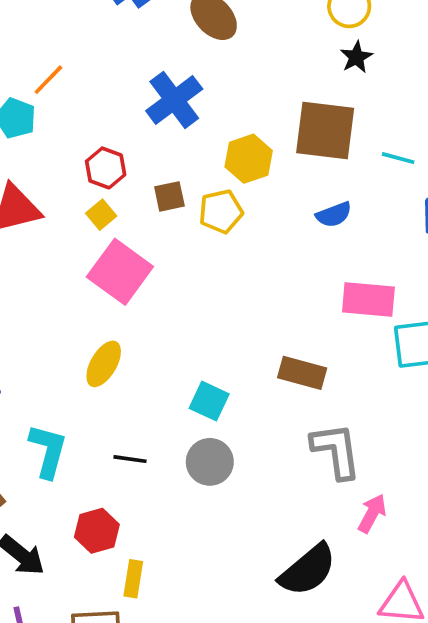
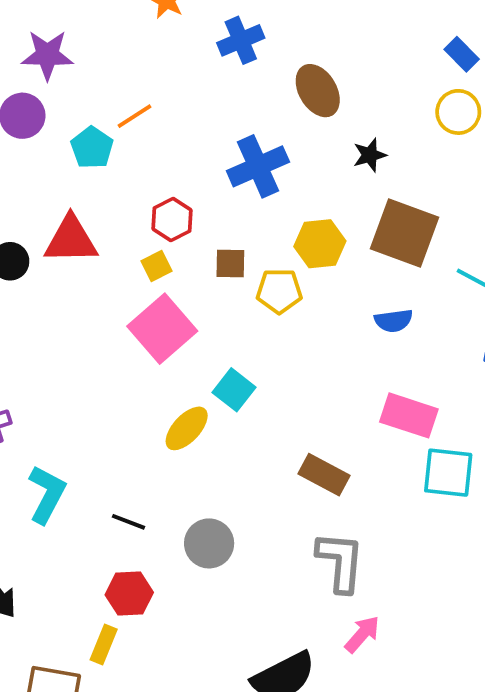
black star: (356, 57) -> (370, 155), moved
yellow ellipse: (104, 364) -> (187, 428), moved
cyan square: (209, 401) -> (234, 390), moved
red hexagon: (97, 531) -> (129, 594), moved

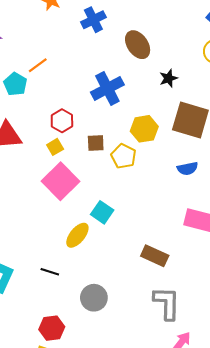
yellow pentagon: (279, 291) -> (124, 156), turned 30
black line: (129, 522) -> (50, 272), moved

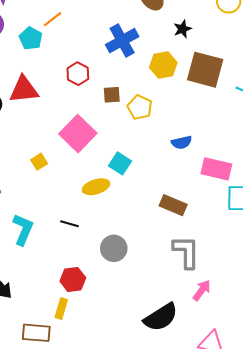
yellow hexagon: (144, 129) -> (163, 65), moved
yellow square: (55, 147) -> (39, 162), moved
blue semicircle: (188, 169) -> (182, 142), moved
yellow ellipse: (77, 235) -> (96, 187), turned 35

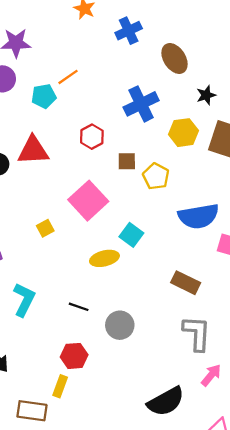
cyan pentagon: (31, 38) -> (44, 96), turned 30
blue semicircle: (182, 142) -> (198, 216), size x1.8
black line: (69, 224) -> (79, 307), moved

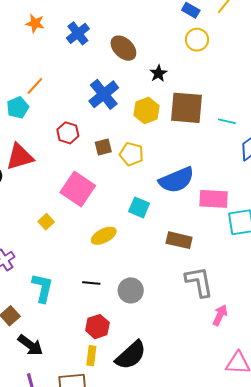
cyan square: (131, 235) -> (139, 207), moved
black semicircle: (166, 402) -> (131, 355), moved

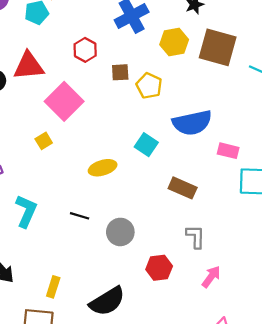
pink square: (78, 189) -> (64, 101), moved
pink rectangle: (214, 199) -> (228, 151), size x0.7
gray L-shape: (199, 282) -> (196, 237), size x0.7
red hexagon: (97, 327) -> (159, 268), moved
yellow rectangle: (91, 356) -> (53, 287), moved

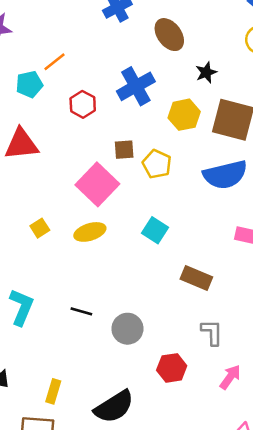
red hexagon: (85, 50) -> (83, 104), moved
pink square: (64, 101) -> (97, 184), moved
blue semicircle: (192, 123) -> (225, 175), moved
yellow ellipse: (103, 168) -> (90, 232), moved

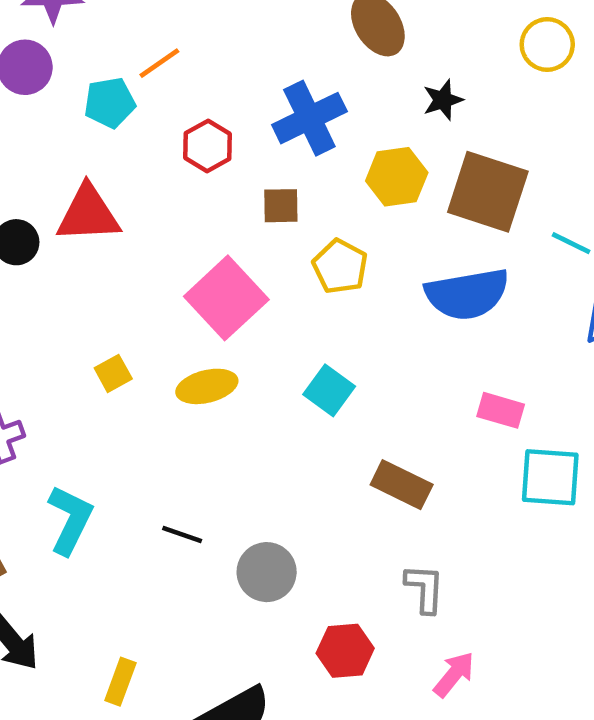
brown square: (124, 150) -> (281, 206), moved

